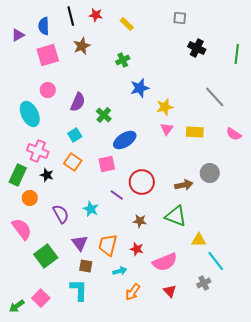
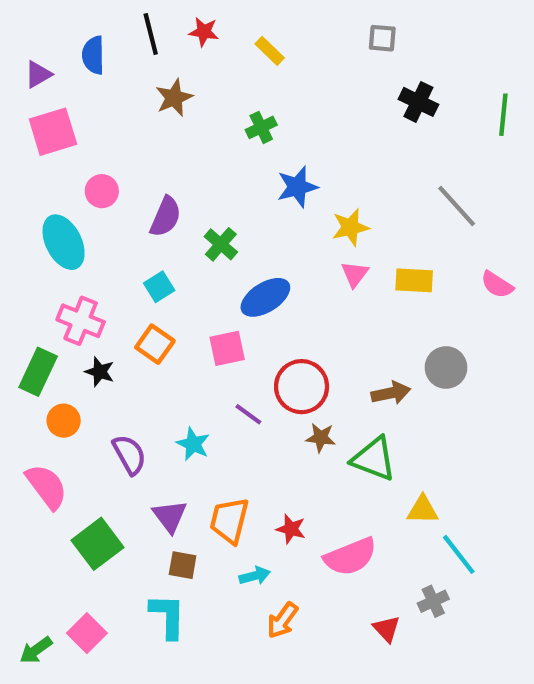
pink square: (48, 55) -> (53, 132), moved
brown star: (140, 221) -> (321, 438), moved
red triangle: (170, 291) -> (387, 629), moved

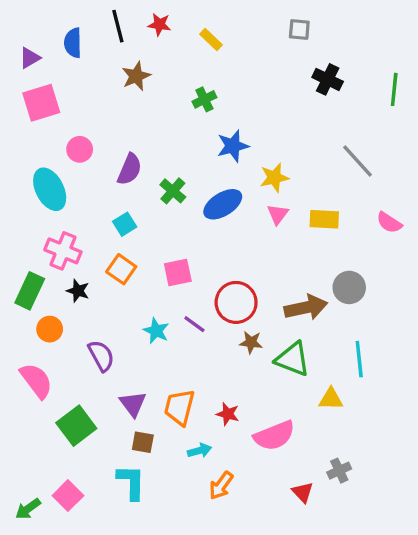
blue ellipse: (265, 297) -> (223, 204), moved
brown arrow: (391, 393) -> (306, 307), size x1.4
cyan star: (193, 444) -> (156, 331), moved
cyan line: (459, 554) -> (359, 359), moved, turned 32

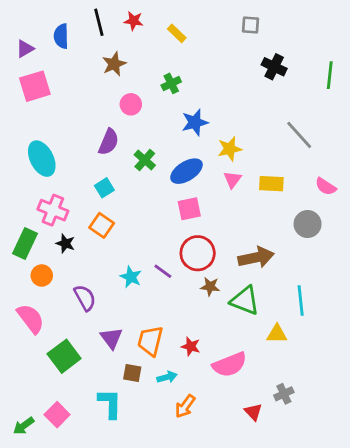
pink circle: (80, 149) -> (131, 104), moved
pink square: (178, 272) -> (189, 209), moved
gray circle: (349, 287) -> (308, 224), moved
brown square: (143, 442) -> (132, 373), moved

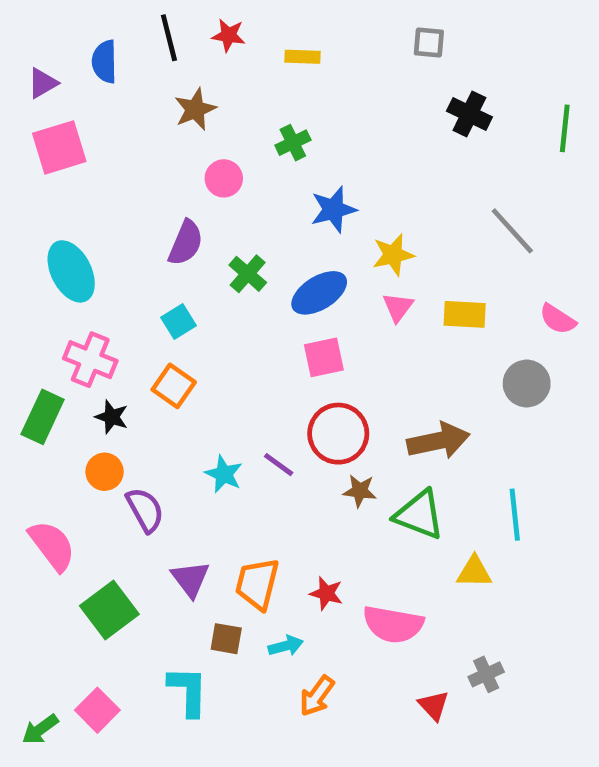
yellow rectangle: (177, 33) -> (302, 57), turned -42
orange circle: (42, 275) -> (105, 472), moved
pink semicircle: (230, 365) -> (393, 624), turned 32

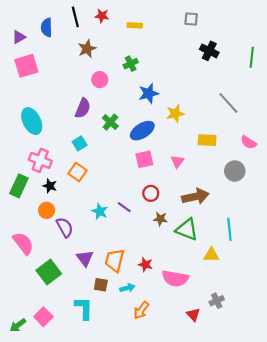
pink triangle: (398, 307) -> (177, 161), moved
red circle: (338, 434) -> (151, 193), size x0.6

